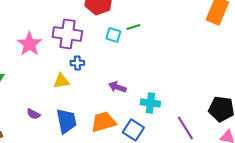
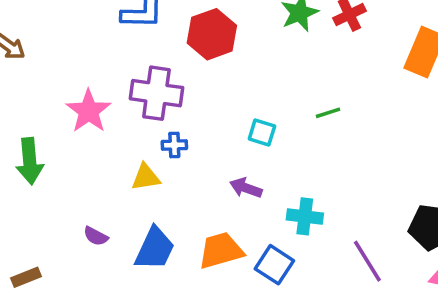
green line: (133, 27) -> (328, 113), moved
cyan square: (113, 35) -> (262, 132), moved
blue trapezoid: (66, 121) -> (155, 249), turned 36

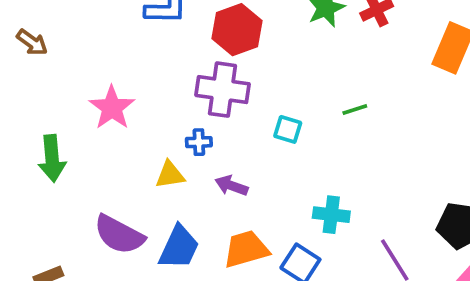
purple cross: (156, 93) -> (222, 90), moved
purple arrow: (246, 188) -> (232, 186), moved
purple semicircle: (96, 236) -> (119, 235), size x2.0

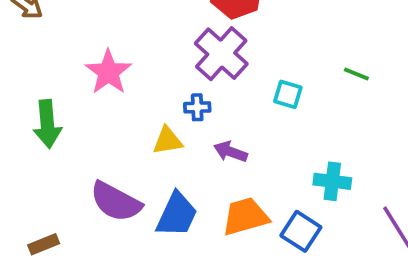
purple cross: (222, 90) -> (221, 54), turned 34
green line: (355, 109) -> (356, 74), turned 40

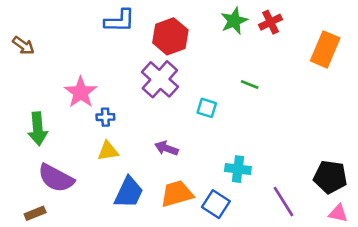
green line: (356, 74) -> (250, 85), moved
blue cross: (197, 107) -> (105, 117), moved
yellow triangle: (168, 141) -> (108, 151), moved
purple semicircle: (116, 202) -> (56, 178), moved

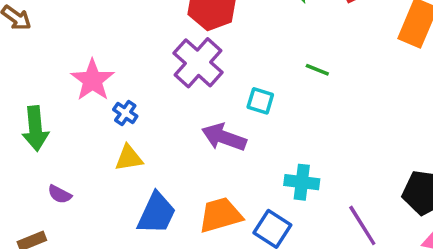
blue cross: (105, 117) -> (125, 113), turned 36
purple arrow: (166, 148) -> (224, 137), moved, size x1.4
purple semicircle: (56, 178) -> (60, 194), size x0.5

